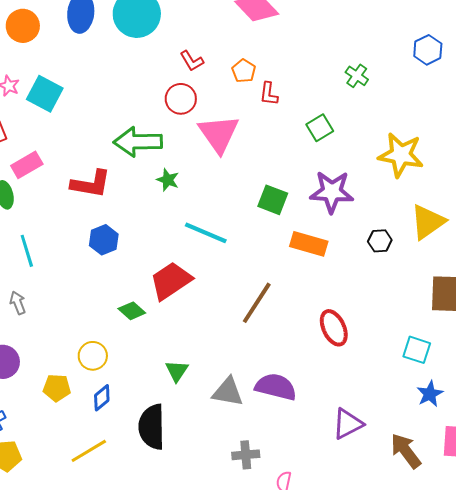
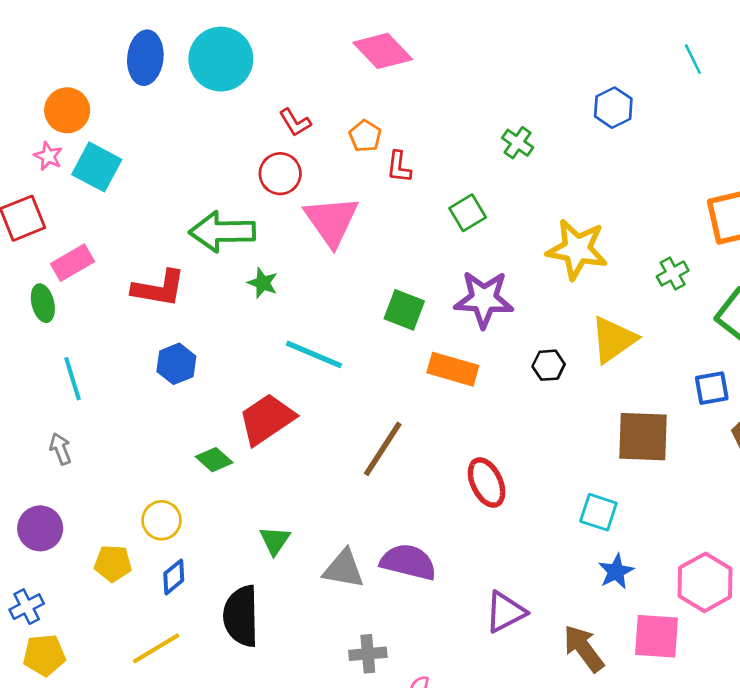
orange circle: (23, 26) -> (67, 110), moved

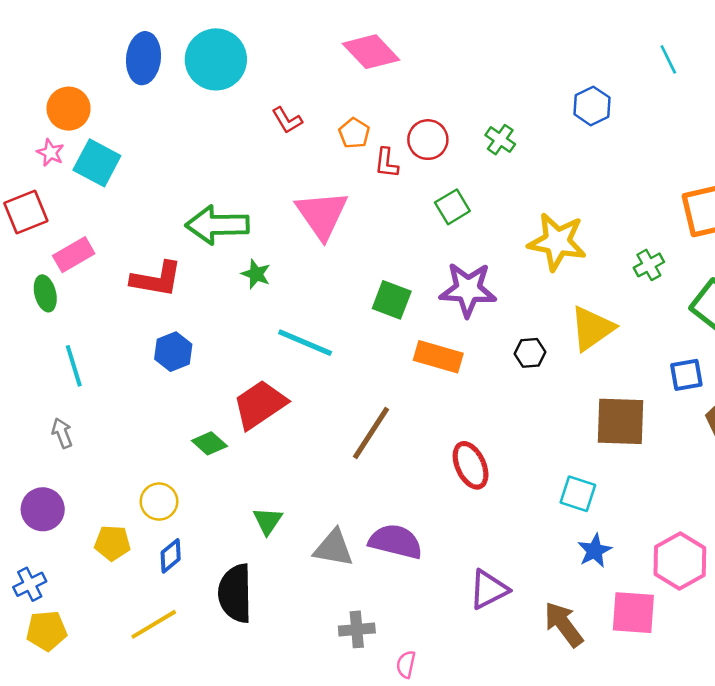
red circle: (280, 174) -> (428, 140), moved

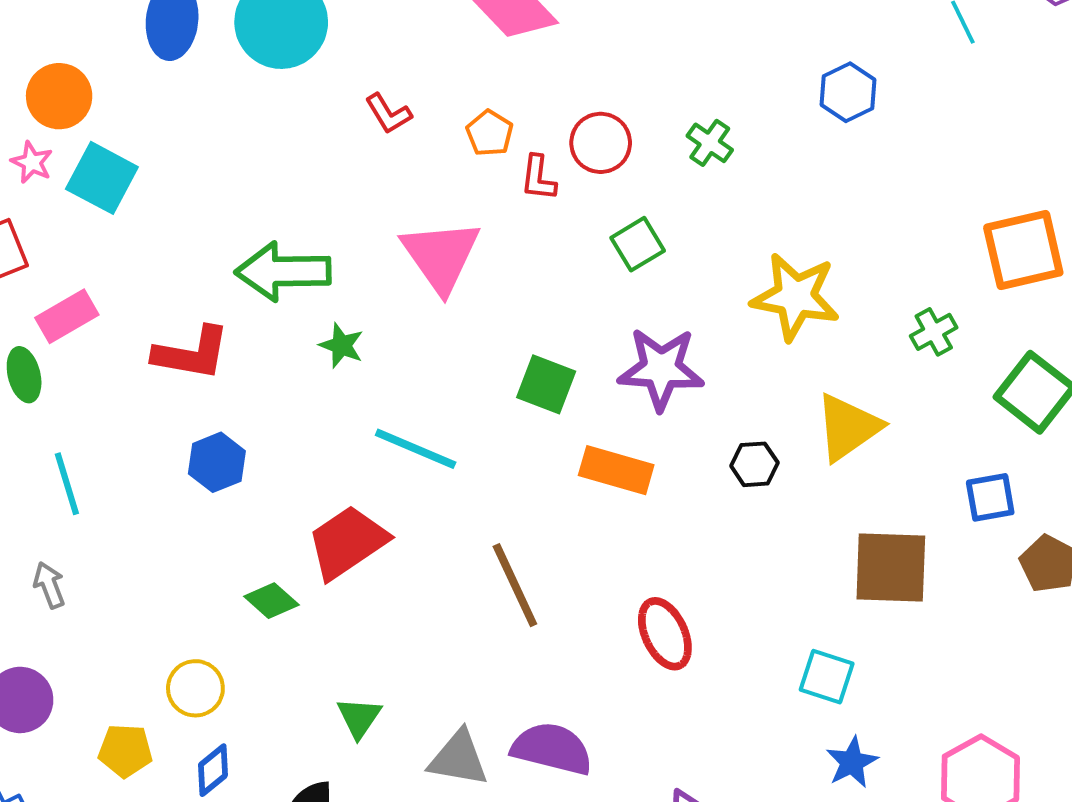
brown line: (371, 433) -> (515, 585), turned -58

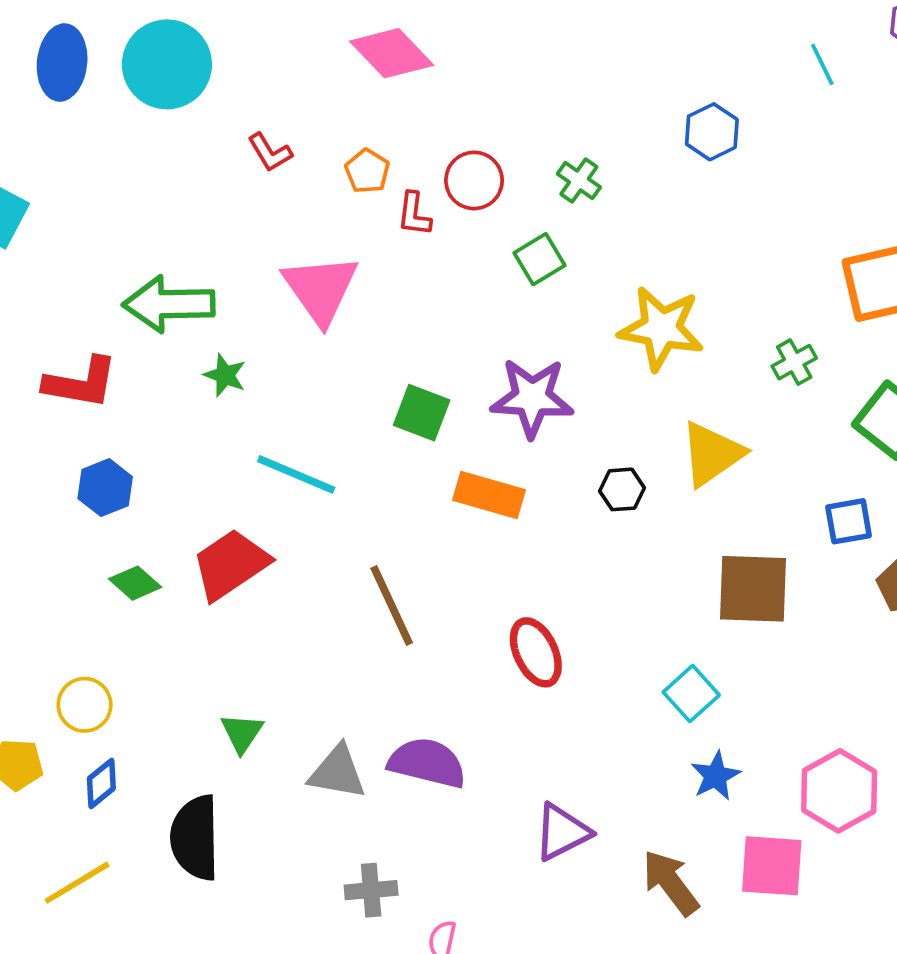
green square: (638, 244) -> (540, 259), moved
green diamond: (271, 601) -> (135, 583), moved
cyan square: (827, 677) -> (691, 694), turned 30

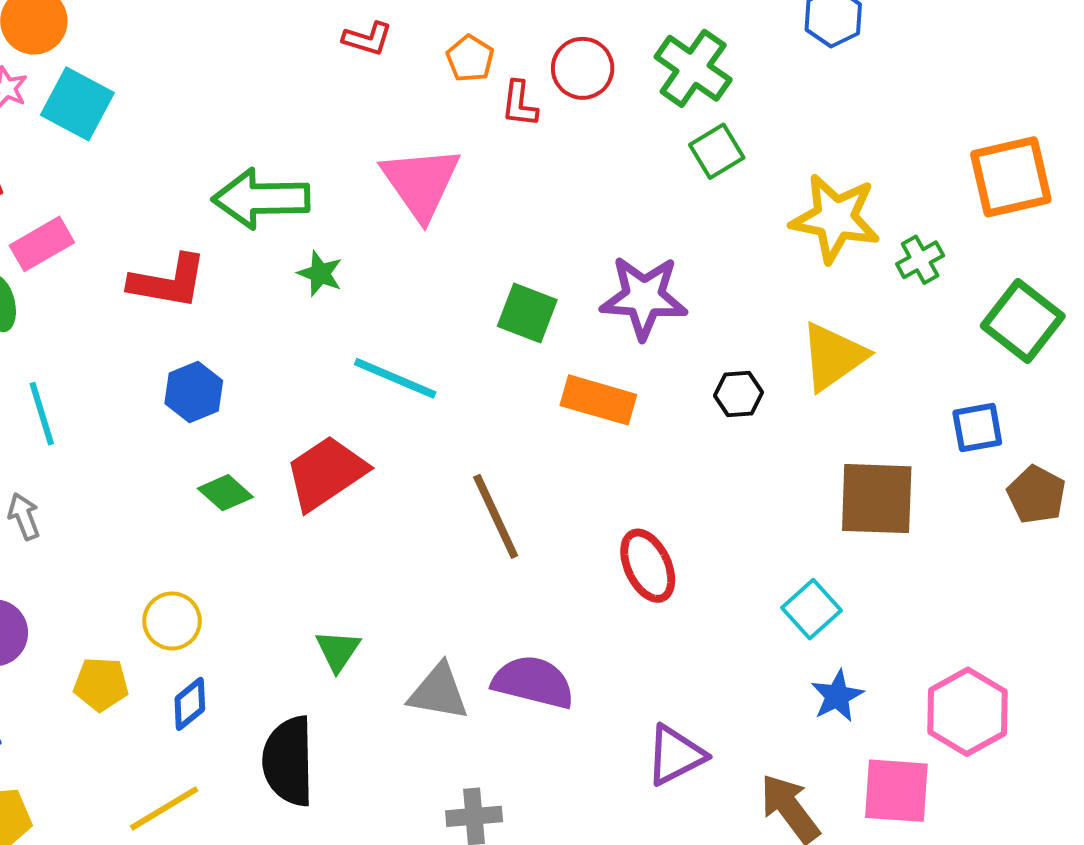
red L-shape: (270, 152) -> (367, 39), turned -42
green cross: (579, 180) -> (693, 68), size x1.6
green square: (540, 259) -> (717, 151), moved
yellow star: (661, 328) -> (835, 218), moved

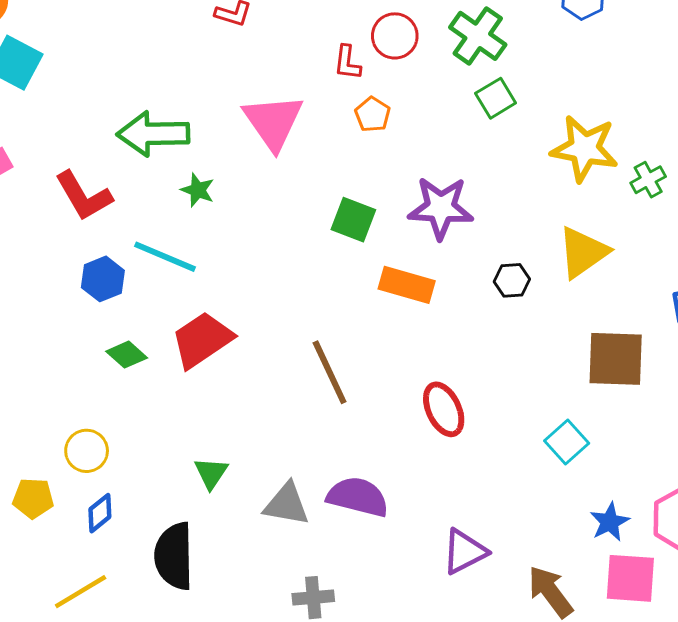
orange pentagon: (470, 58) -> (373, 114), moved
red L-shape: (168, 281) -> (84, 196), turned 50
cyan line: (395, 378) -> (165, 257), moved
blue star: (837, 696) -> (610, 522), moved

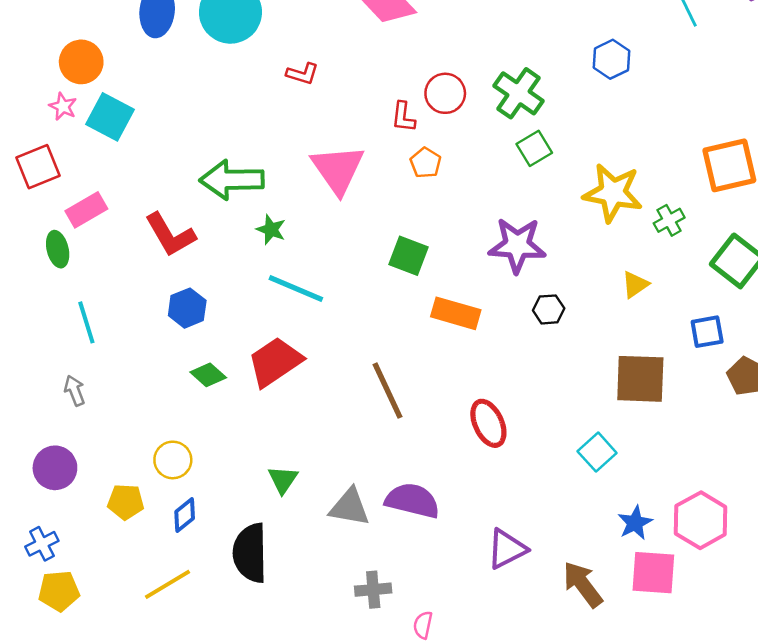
purple star: (441, 208) -> (517, 245), moved
yellow triangle: (583, 252) -> (635, 285), moved, size x0.6
cyan line: (165, 257) -> (296, 288), moved

